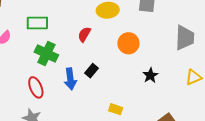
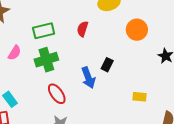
red semicircle: (84, 34) -> (83, 29), moved
green cross: (46, 54) -> (46, 60), moved, turned -30

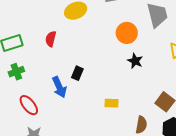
orange circle: (137, 30) -> (127, 33), moved
green cross: (46, 60) -> (16, 72), size x0.7

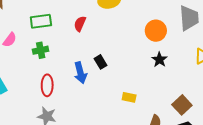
black rectangle: (77, 73) -> (100, 62), turned -64
red ellipse: (29, 105) -> (47, 85), turned 30

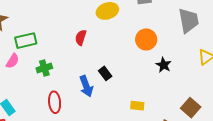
green rectangle: (41, 21) -> (26, 41), moved
orange circle: (156, 31) -> (146, 39), moved

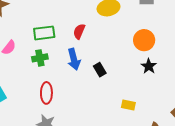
green rectangle: (26, 41) -> (44, 33), moved
black star: (164, 65) -> (149, 66), moved
blue arrow: (86, 86) -> (74, 59), moved

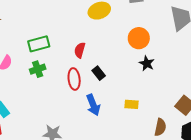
red semicircle: (79, 31) -> (80, 50), moved
blue arrow: (74, 59) -> (93, 105), moved
red ellipse: (46, 93) -> (74, 79), moved

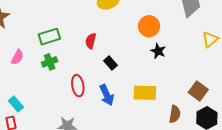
red ellipse: (74, 79) -> (78, 86), moved
yellow rectangle: (131, 104) -> (145, 93), size x1.6

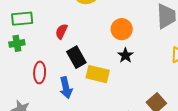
black rectangle: (111, 63) -> (76, 57), size x1.5
yellow rectangle: (145, 93) -> (98, 74), moved

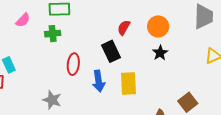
red semicircle: (61, 31) -> (124, 28), moved
yellow rectangle: (98, 74) -> (128, 83), moved, turned 70

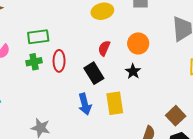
black star: (160, 53) -> (133, 71), moved
red ellipse: (73, 64) -> (59, 61), moved

